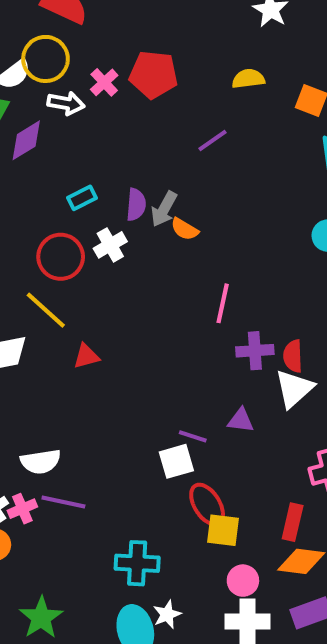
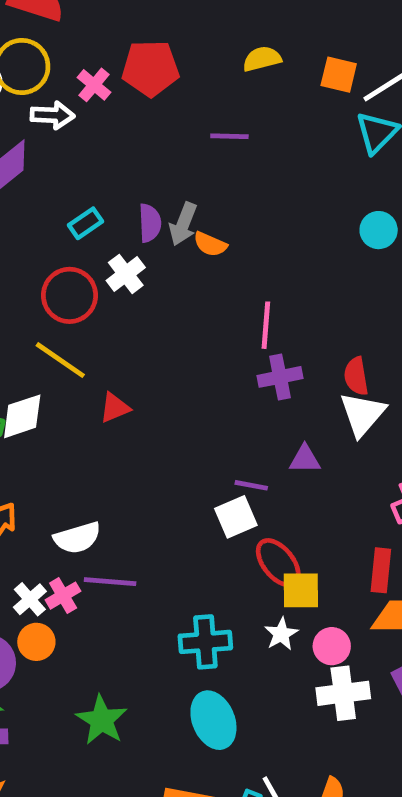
purple line: (213, 140) -> (229, 136), turned 44
purple cross: (255, 351) -> (280, 377), moved
white star: (167, 614) -> (281, 634), moved

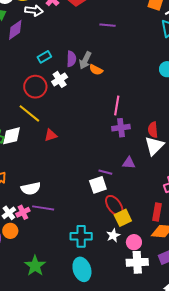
yellow square: (301, 590) -> (123, 218), turned -30

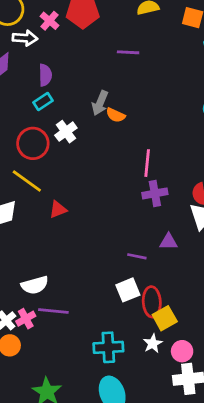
purple semicircle: (71, 59) -> (45, 75), moved
white square: (98, 185) -> (128, 290), moved
red ellipse: (114, 205) -> (152, 302), turned 35

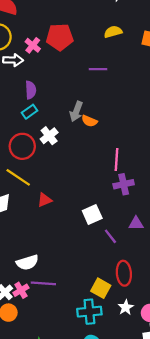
purple line: (137, 256) -> (110, 236), turned 42
white square: (128, 290) -> (92, 214), moved
yellow square: (165, 318) -> (101, 288), moved, turned -30

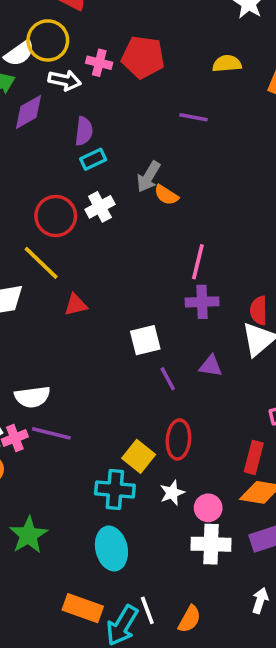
pink cross: (33, 45) -> (99, 63), turned -35
cyan rectangle: (30, 112) -> (93, 159), moved

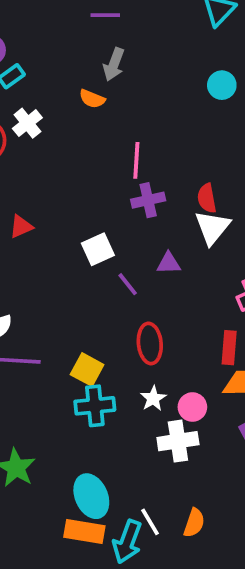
gray arrow: (149, 177) -> (114, 64), moved
yellow square: (139, 456) -> (87, 370), moved
white cross: (211, 544) -> (178, 441), moved
cyan ellipse: (111, 549) -> (91, 496), moved

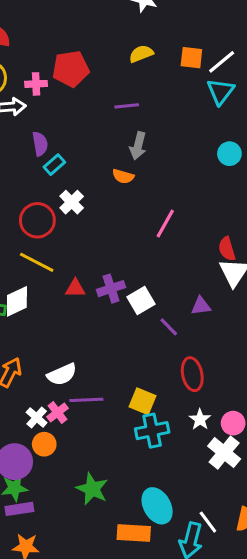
pink line: (136, 160) -> (165, 224), turned 32
purple cross: (148, 200) -> (111, 289), moved
red triangle: (21, 227) -> (75, 288), turned 30
white cross: (178, 441) -> (224, 453), turned -36
orange rectangle: (84, 532) -> (134, 533), moved

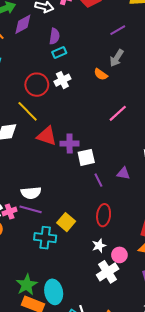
purple line: (127, 106) -> (118, 30), turned -42
red triangle: (75, 288) -> (47, 136), size x1.5
white semicircle: (62, 374) -> (31, 193), moved
cyan cross: (152, 431) -> (45, 238), moved
green star: (92, 489) -> (27, 285), moved

